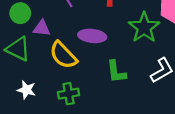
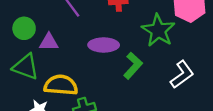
yellow semicircle: (63, 55) -> (61, 85), moved, turned 144
green L-shape: (116, 72) -> (133, 66), moved, turned -125

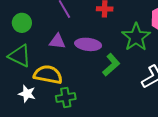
purple triangle: (49, 42) -> (57, 41), moved

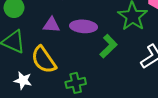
yellow semicircle: (48, 75) -> (44, 60), turned -132
green cross: (66, 97) -> (76, 83), moved

